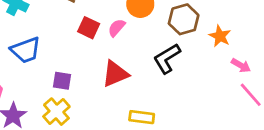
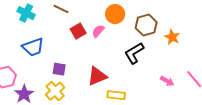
red square: (89, 28) -> (78, 31), turned 35
pink arrow: (241, 65) -> (167, 81), moved
red triangle: (115, 74) -> (97, 76), moved

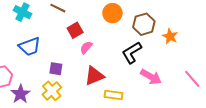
pink semicircle: (98, 31) -> (86, 47), moved
pink arrow: (167, 81) -> (151, 77), moved, size x1.5

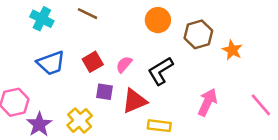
red square: (75, 30) -> (93, 62), moved
black L-shape: (132, 53) -> (161, 71), moved
purple square: (56, 69) -> (104, 92), moved
pink arrow: (151, 77) -> (207, 102), turned -95

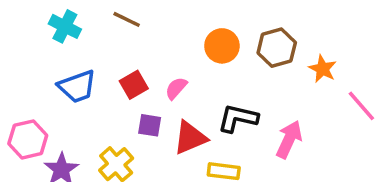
orange circle: (158, 20) -> (222, 46), moved
black L-shape: (161, 71) -> (238, 118), moved, turned 44
pink line: (261, 105) -> (361, 106), moved

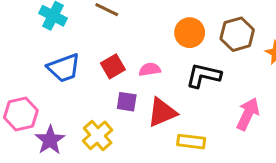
pink semicircle: (176, 88) -> (150, 69), turned 40
black L-shape: (238, 118) -> (203, 76), moved

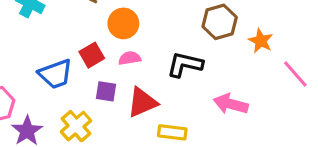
orange circle: (190, 33) -> (123, 23), moved
blue trapezoid: (64, 68) -> (55, 74), moved
pink arrow: (248, 114) -> (231, 104), turned -100

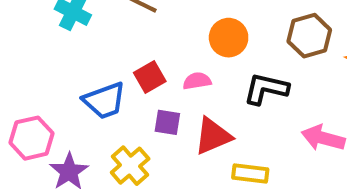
orange circle: (123, 23) -> (229, 38), moved

